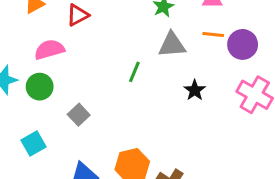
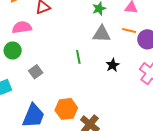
green line: (134, 72) -> (78, 57), moved, turned -40

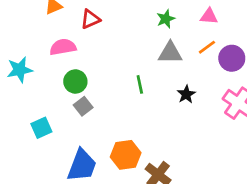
orange line: (129, 31) -> (207, 47), turned -48
green circle: (13, 50) -> (75, 82), moved

